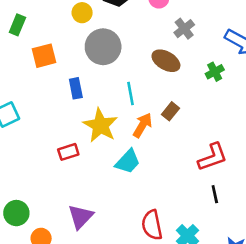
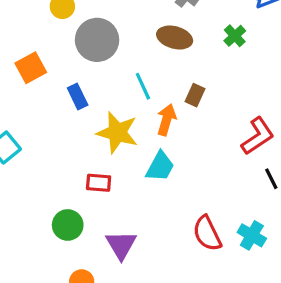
red rectangle: (68, 152) -> (99, 183), moved, turned 36
green circle: (16, 213) -> (68, 225), moved

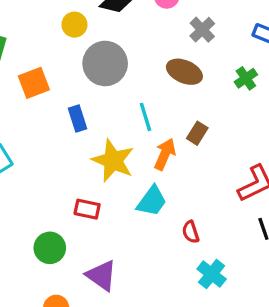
red semicircle: (207, 233) -> (191, 232), moved, size x0.6
cyan cross: (252, 235) -> (212, 274), moved
purple triangle: (121, 245) -> (102, 275), turned -32

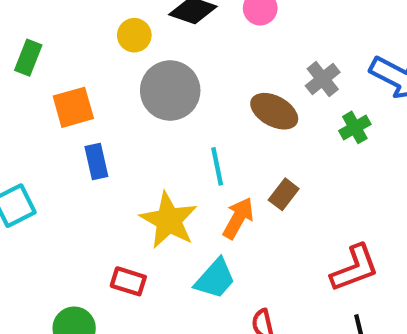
gray cross: (202, 30) -> (323, 79), moved
blue rectangle: (78, 118) -> (96, 161), moved

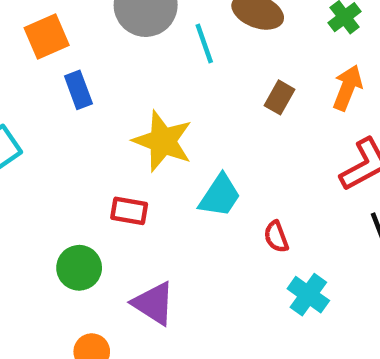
cyan line: (217, 166) -> (204, 44), moved
orange arrow: (238, 218) -> (348, 88), moved

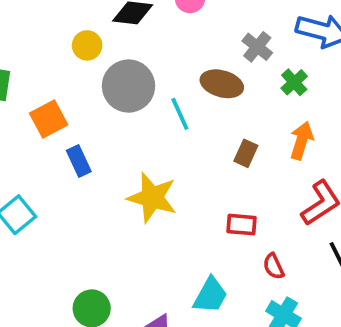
cyan trapezoid: (220, 196) -> (210, 295), moved
red rectangle: (129, 211) -> (242, 225), moved
red semicircle: (276, 237) -> (274, 266), moved

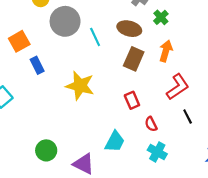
brown ellipse: (222, 84) -> (129, 29), moved
brown rectangle: (246, 153) -> (134, 59), size x1.5
red rectangle: (242, 225) -> (132, 100), turned 63

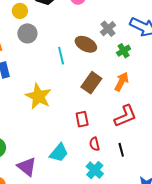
gray circle: (65, 21) -> (27, 33), moved, size x0.7
brown ellipse: (129, 29) -> (86, 44), moved
black line: (188, 117) -> (121, 150), moved

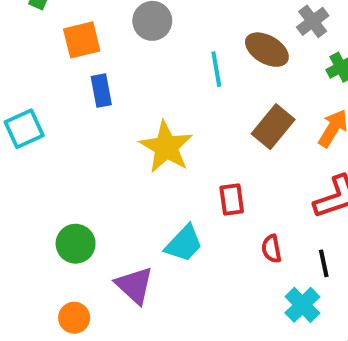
red rectangle: (82, 119) -> (232, 200), moved
cyan trapezoid: (59, 153) -> (184, 244), moved
cyan cross: (95, 170) -> (302, 305), moved

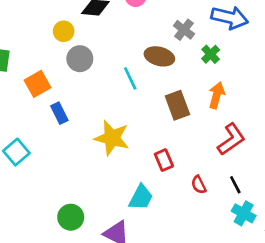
brown rectangle: (273, 127) -> (177, 105), turned -44
cyan cross: (302, 305) -> (244, 213), moved

